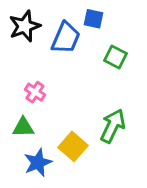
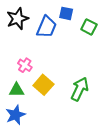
green square: (116, 57) -> (89, 27), moved
yellow square: (73, 146) -> (43, 85), moved
blue star: (38, 163) -> (15, 115), moved

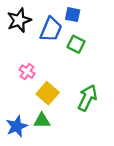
green square: (89, 27) -> (76, 44), moved
green triangle: (17, 90) -> (42, 121), moved

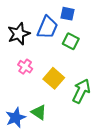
black star: (19, 20) -> (19, 34), moved
yellow square: (48, 93) -> (54, 78), moved
green triangle: (42, 121) -> (39, 112), turned 35

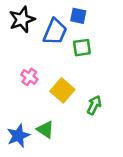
black star: (19, 34) -> (22, 19), moved
green square: (71, 41) -> (82, 48), turned -35
green arrow: (81, 91) -> (94, 105), size x0.7

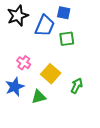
green triangle: (45, 130) -> (39, 97), moved, turned -49
blue star: (18, 136) -> (15, 87), moved

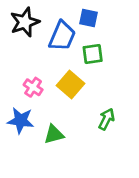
yellow square: (51, 74) -> (70, 84), moved
blue star: (15, 87) -> (21, 120), turned 30

